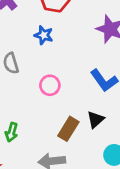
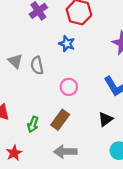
brown rectangle: (68, 129) -> (60, 120), moved

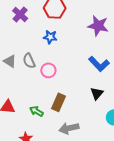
pink circle: (69, 87) -> (48, 70), moved
green arrow: (33, 124) -> (37, 111), turned 112

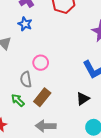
blue star: (50, 37) -> (25, 24), moved
gray semicircle: (29, 61) -> (26, 79), moved

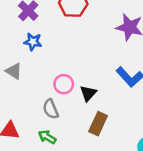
brown rectangle: (42, 97) -> (98, 124), moved
black triangle: (83, 99) -> (88, 93), moved

